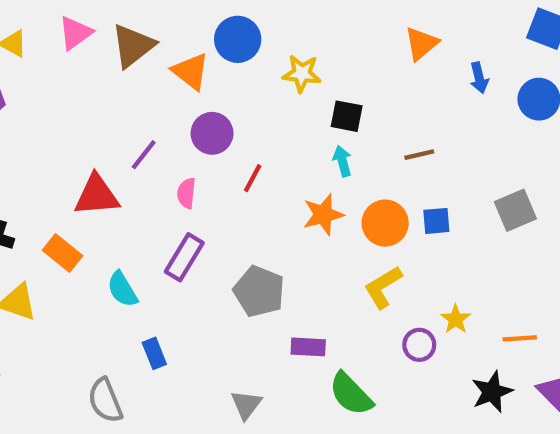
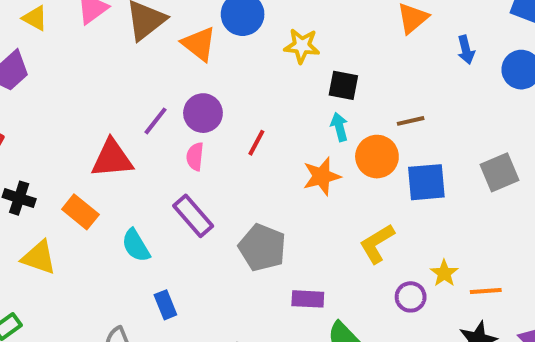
purple circle: (212, 133) -> (203, 113), moved
blue square: (436, 221) -> (426, 182), size x1.5
orange circle: (385, 223) -> (377, 157), moved
purple rectangle: (184, 257) -> (193, 216), turned -72
orange line: (520, 338) -> (486, 291), moved

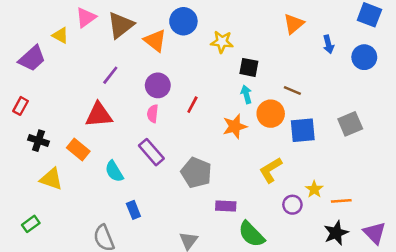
yellow triangle: (35, 18) -> (60, 35), moved
purple line: (156, 121) -> (110, 75), moved
brown line: (411, 121) -> (292, 91), turned 36

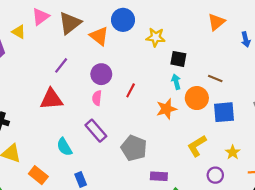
orange rectangle: (78, 150) -> (38, 175), moved
yellow star: (314, 189) -> (233, 152), moved

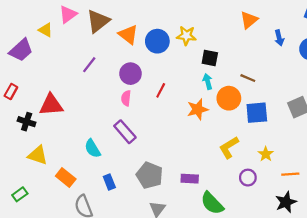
blue circle: (123, 20) -> (157, 41), moved
red triangle: (51, 99) -> (51, 105), moved
gray pentagon: (134, 148) -> (149, 175), moved

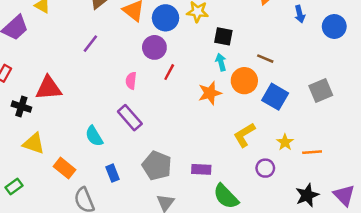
purple circle: (130, 74) -> (154, 47), moved
blue square: (257, 113) -> (275, 97), turned 35
orange line: (290, 174) -> (312, 152), moved

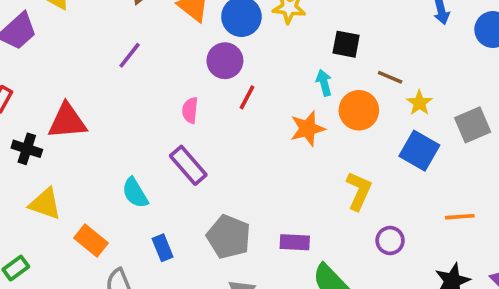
black square: (223, 36) -> (346, 44), moved
blue square: (275, 97) -> (419, 151), moved
yellow L-shape: (244, 135) -> (359, 191), turned 145
yellow star: (285, 142) -> (419, 103), moved

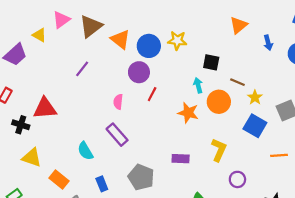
orange star: (307, 129) -> (188, 113), turned 30
orange line: (460, 217) -> (279, 155), moved
purple rectangle: (295, 242) -> (181, 159), moved

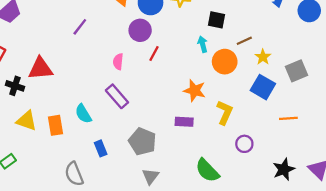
brown line: (237, 82) -> (244, 41), turned -48
orange star: (188, 113) -> (195, 91), moved
orange rectangle: (59, 179) -> (56, 125), moved, turned 42

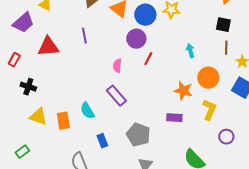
black square: (217, 20) -> (223, 25), moved
purple line: (80, 27) -> (84, 36), turned -49
brown line: (244, 41) -> (226, 48), turned -64
orange circle: (225, 62) -> (208, 78), moved
red triangle: (40, 69) -> (48, 47), moved

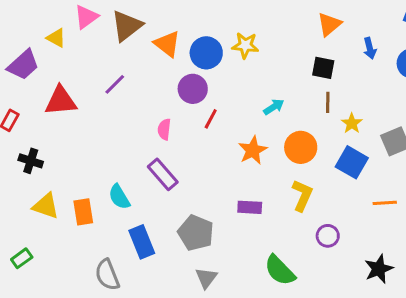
purple line: (84, 36) -> (115, 84), turned 56
cyan arrow: (190, 51) -> (274, 107), turned 72
orange star: (183, 91) -> (253, 150), moved, turned 30
blue rectangle: (102, 141) -> (142, 242), size x1.5

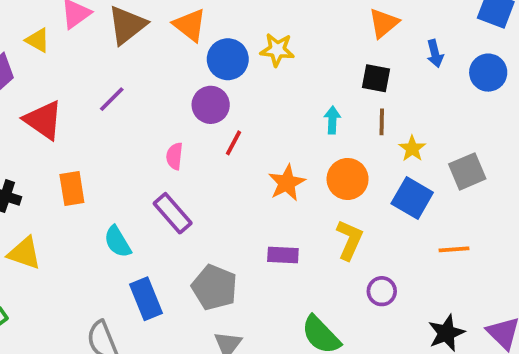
orange triangle: (167, 44) -> (190, 25), moved
red triangle: (61, 101) -> (43, 120), turned 40
cyan arrow: (274, 107) -> (332, 120), moved, turned -55
orange rectangle: (83, 212) -> (72, 189), moved

